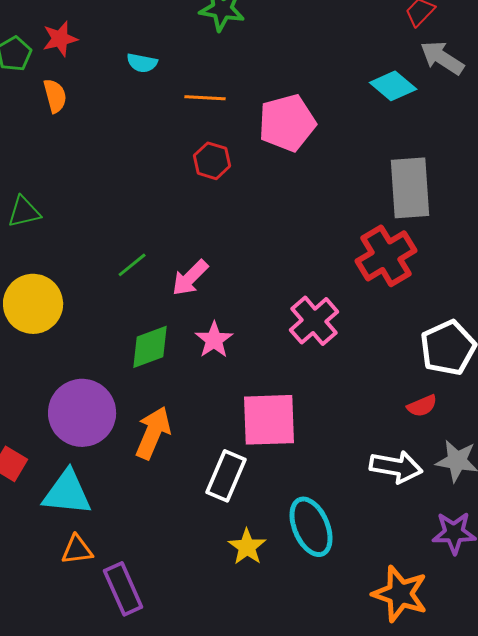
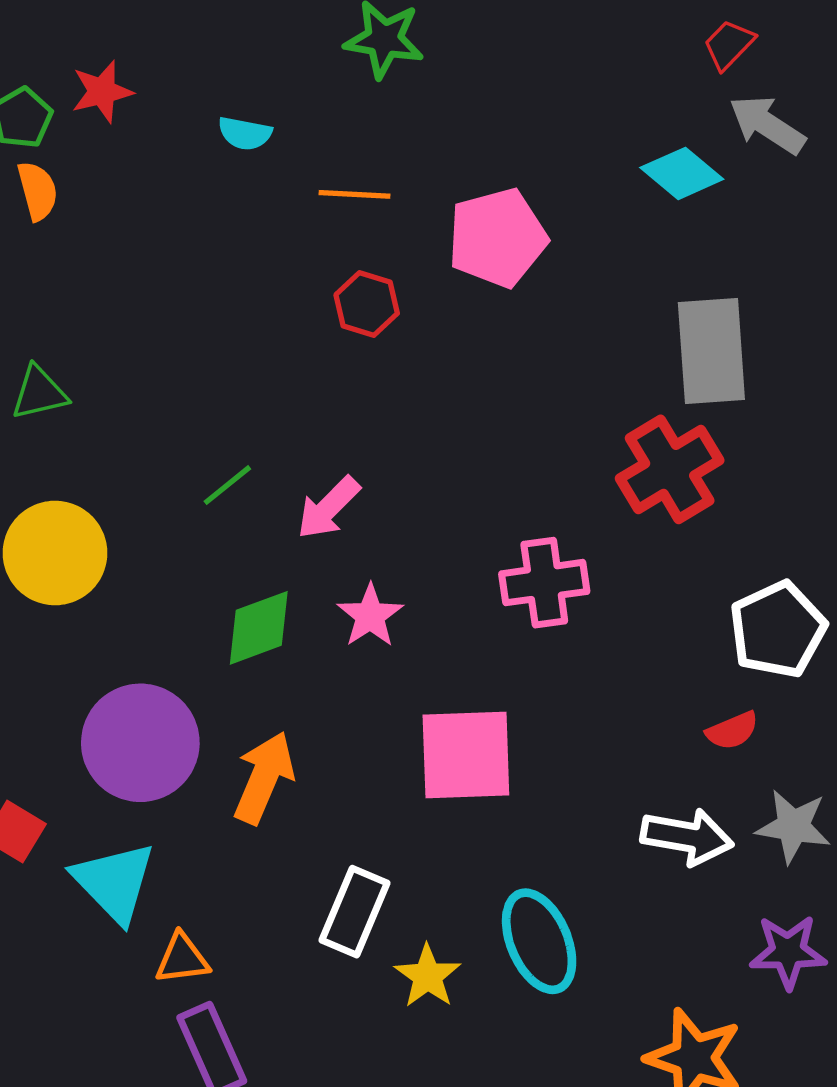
orange semicircle: (55, 96) -> (38, 191), moved
pink cross: (314, 321) -> (544, 583), turned 33
white rectangle: (226, 476) -> (354, 912), moved
cyan triangle: (67, 493) -> (114, 882), turned 40
orange triangle: (77, 550) -> (182, 959), moved

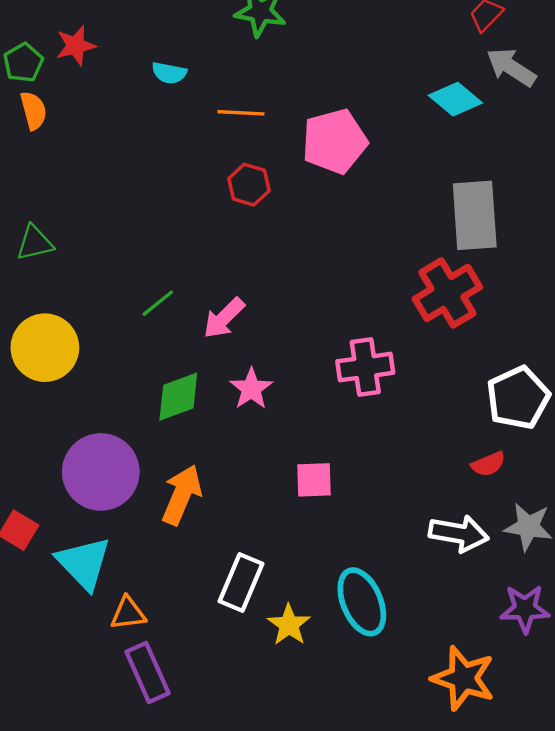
pink square: (466, 755) -> (314, 480), size x0.6

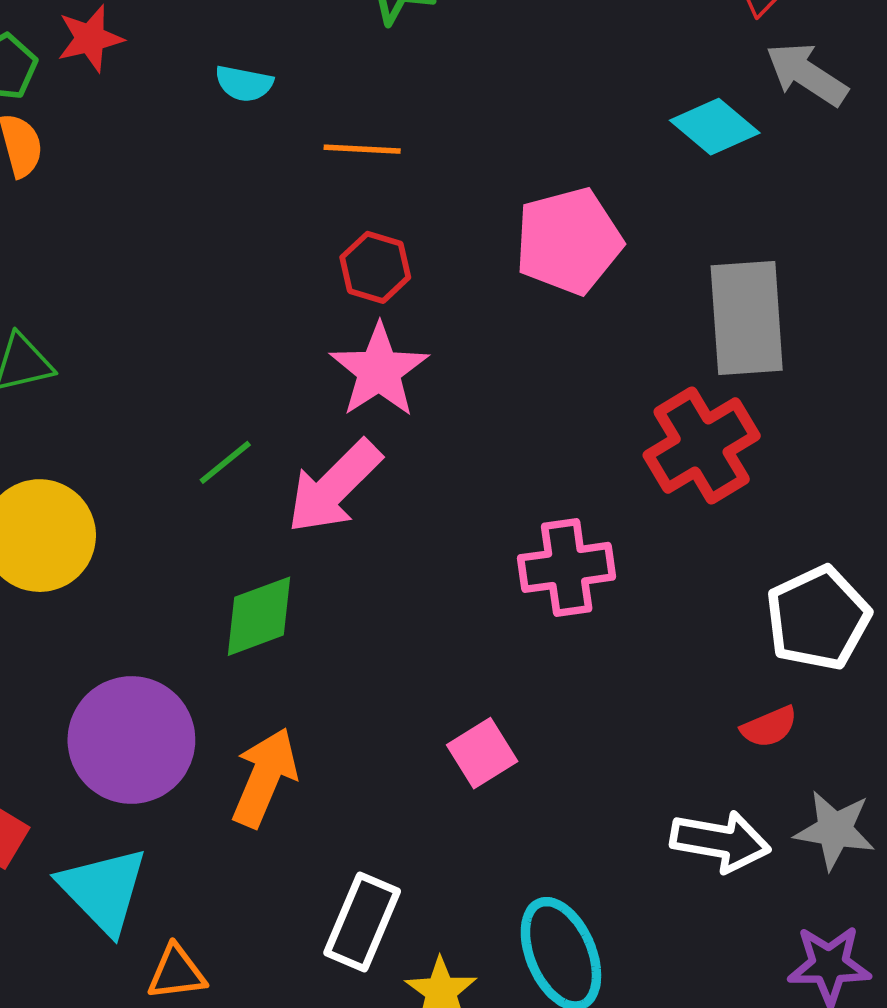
pink pentagon: (334, 141) -> (568, 241), moved
pink arrow: (224, 318) -> (334, 487), size x1.4
pink star: (251, 389) -> (379, 370), moved, size x1.4
pink square: (314, 480) -> (482, 753), turned -30

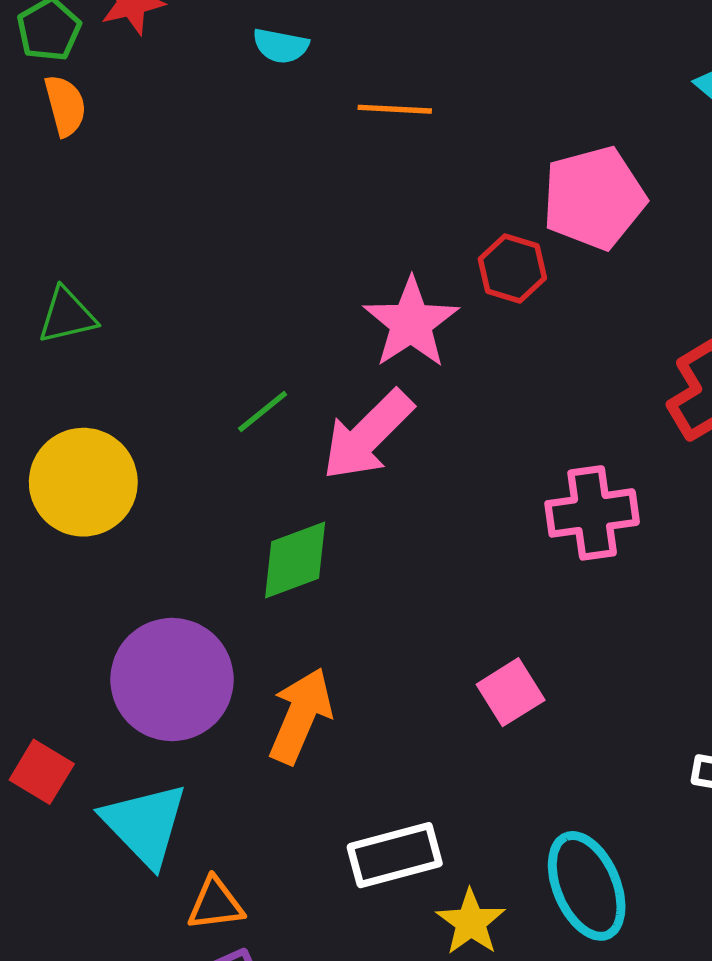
red hexagon: (375, 267) -> (512, 269), moved
white rectangle: (362, 922) -> (395, 855), turned 52

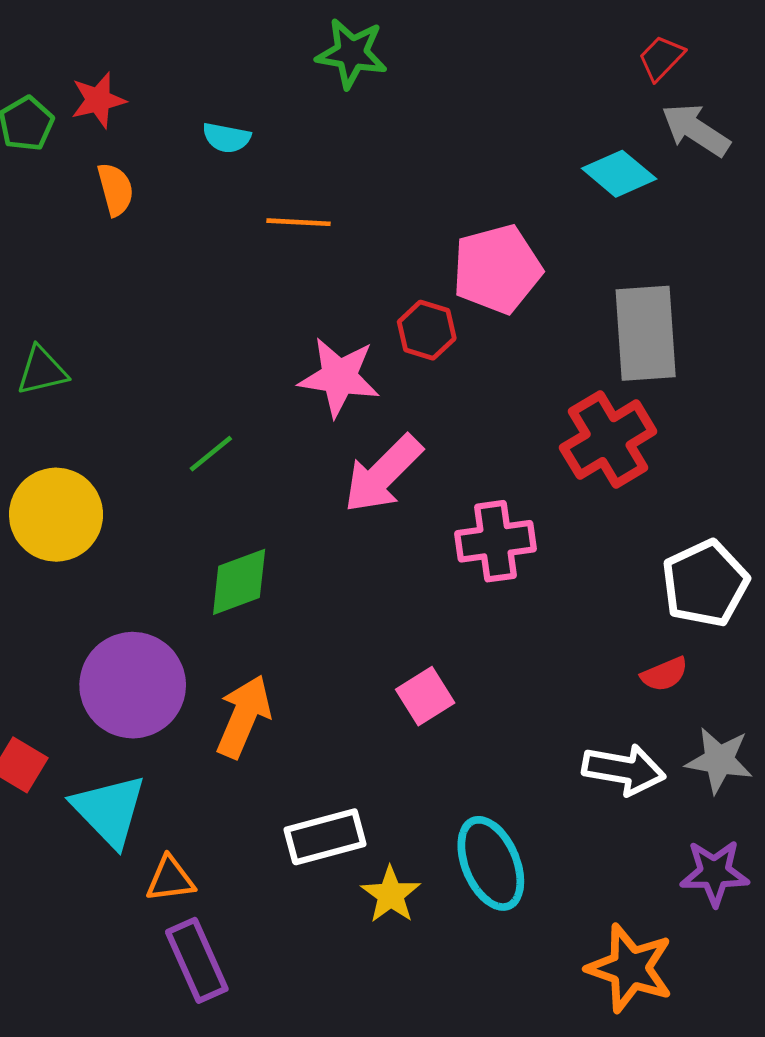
orange semicircle: (65, 106) -> (115, 189), moved
orange line: (395, 109) -> (298, 222), moved
pink star: (411, 323) -> (339, 377), turned -30
pink arrow: (368, 435) -> (383, 474), moved

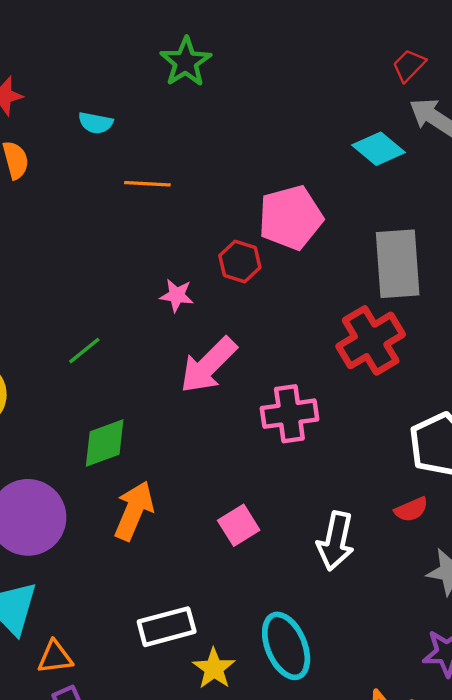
green star: (352, 53) -> (186, 62), turned 30
pink star: (339, 377) -> (177, 295), size x0.6
orange arrow: (244, 716) -> (134, 511), moved
white arrow: (624, 770) -> (336, 541), moved, turned 92

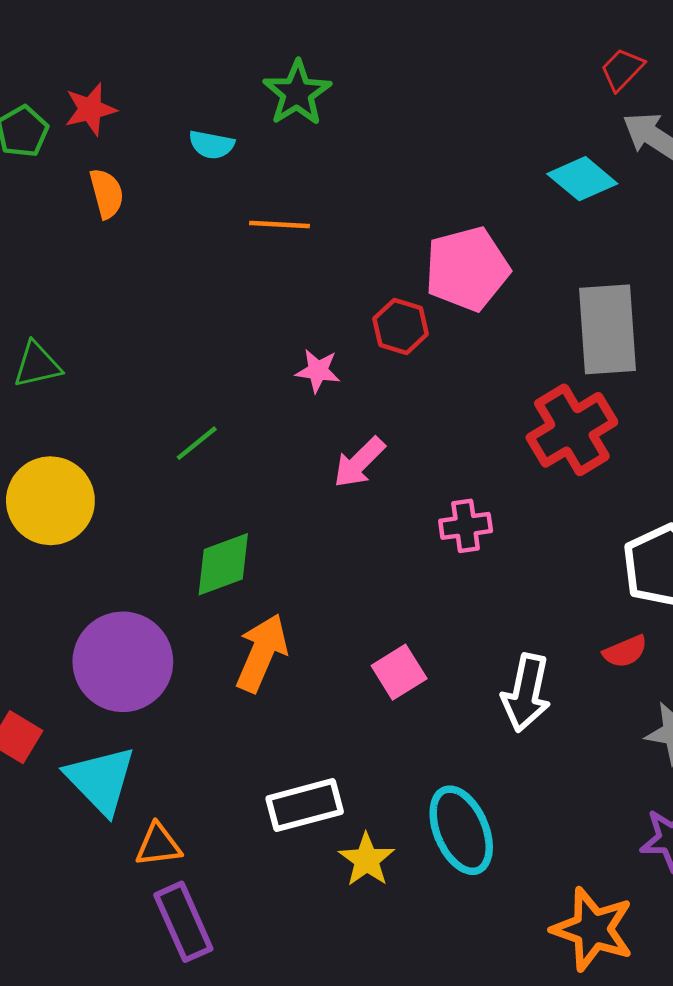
green star: (186, 62) -> (297, 93), moved
pink arrow: (208, 365) -> (359, 462), size x0.7
pink cross: (289, 414) -> (466, 526), size x0.7

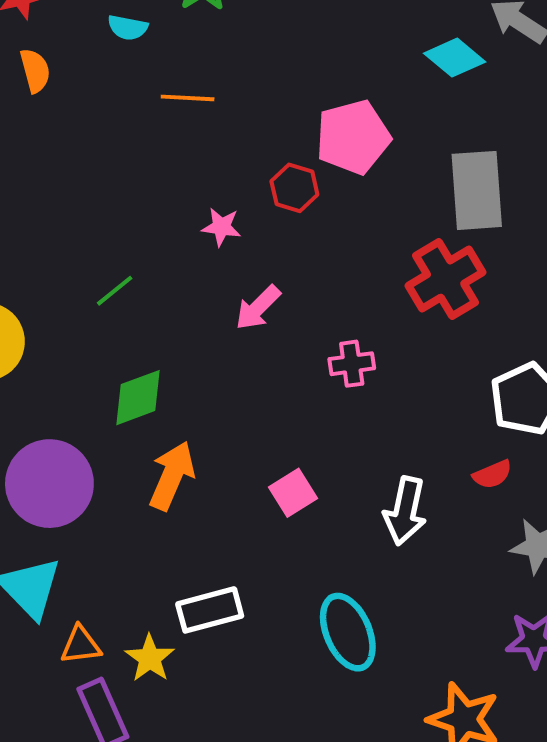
yellow star: (367, 860) -> (150, 658), moved

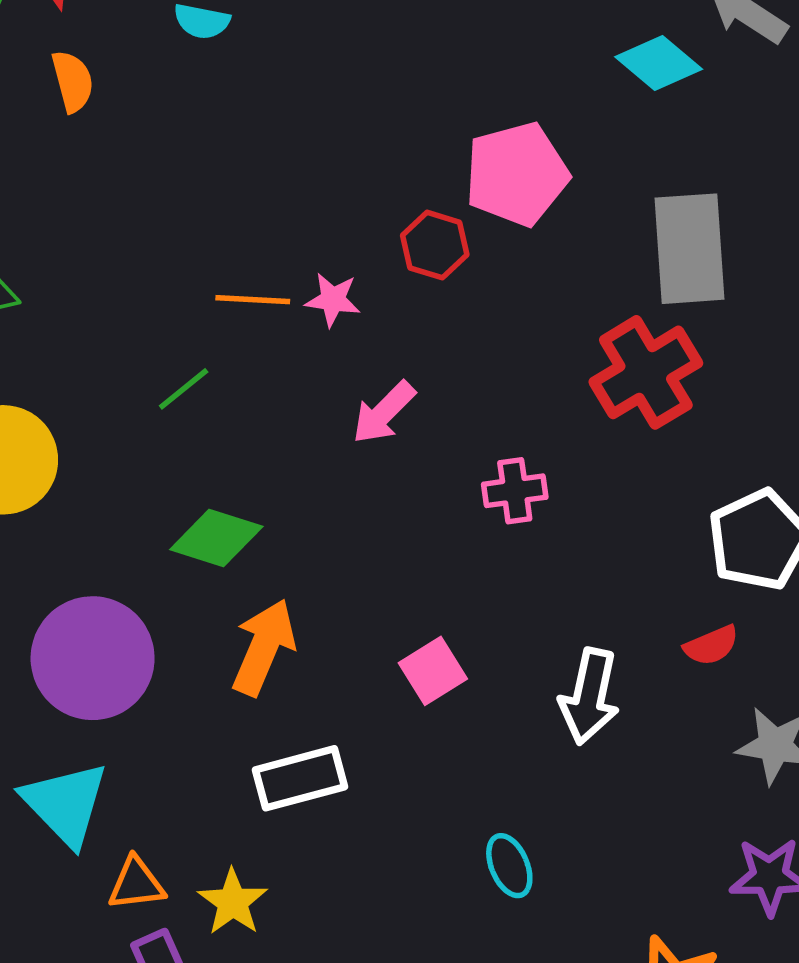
orange line: (188, 98) -> (253, 300), moved
green diamond: (138, 398) -> (216, 538), turned 38
white rectangle: (210, 610) -> (300, 778), moved
cyan ellipse: (348, 632) -> (509, 866), size x0.6

